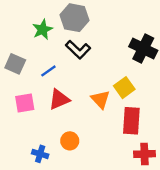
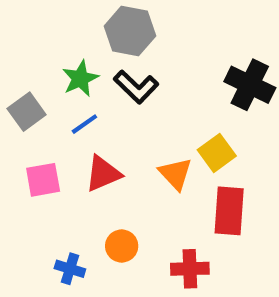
green star: (43, 29) -> (80, 79), moved
gray square: (15, 64) -> (27, 112), turned 30
red cross: (144, 154) -> (190, 269), moved

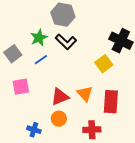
yellow square: (217, 153) -> (104, 64), moved
red triangle: (103, 174) -> (60, 97), moved
orange triangle: (175, 174) -> (85, 94), moved

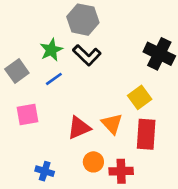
yellow square: (104, 64) -> (140, 97), moved
orange circle: (59, 119) -> (93, 162), moved

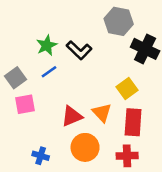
gray hexagon: (83, 20) -> (119, 21), moved
gray square: (17, 71) -> (15, 78), moved
orange circle: (93, 162) -> (85, 147), size x1.5
red cross: (121, 171) -> (127, 156), moved

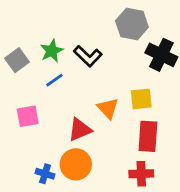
gray square: (15, 78) -> (17, 60), moved
yellow square: (127, 89) -> (141, 99), turned 30
orange triangle: (102, 113) -> (108, 108), moved
orange circle: (85, 147) -> (76, 164), moved

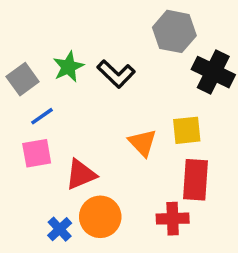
blue line: (54, 80) -> (42, 116), moved
red triangle: (80, 130) -> (81, 174), moved
blue cross: (45, 174) -> (60, 229), turned 30
red cross: (141, 174) -> (173, 219), moved

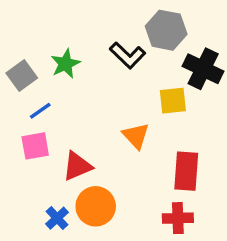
black L-shape: (116, 74) -> (128, 55), moved
yellow square: (187, 130) -> (173, 101), moved
red cross: (173, 219) -> (178, 218), moved

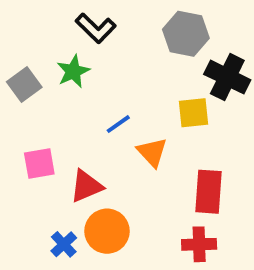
black L-shape: (128, 55) -> (96, 28), moved
blue line: (40, 111) -> (118, 124), moved

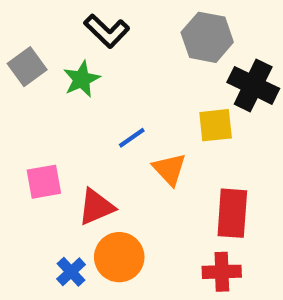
gray square: (24, 85) -> (27, 67), moved

